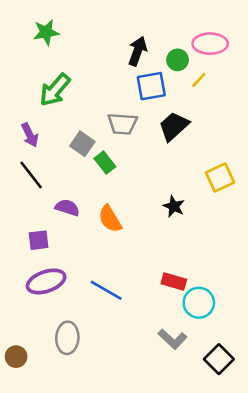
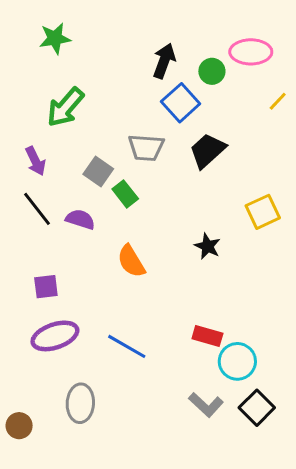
yellow line: (199, 80) -> (278, 101), moved
blue square: (151, 86) -> (181, 103), turned -32
purple semicircle: (67, 208) -> (80, 219), moved
black square: (219, 359) -> (257, 408), moved

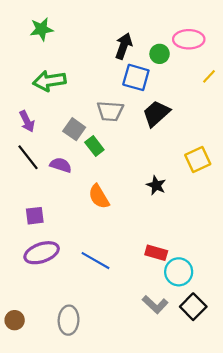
blue square: (181, 103) -> (136, 77), turned -32
green arrow: (65, 107) -> (49, 81), turned 40
gray ellipse: (80, 403) -> (69, 320), moved

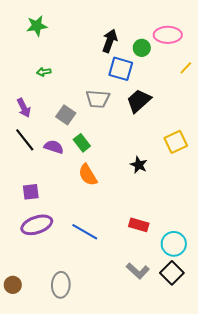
green arrow: (49, 81) -> (44, 72), size x0.5
green rectangle: (94, 146) -> (82, 143), moved
cyan circle: (179, 272) -> (174, 244), moved

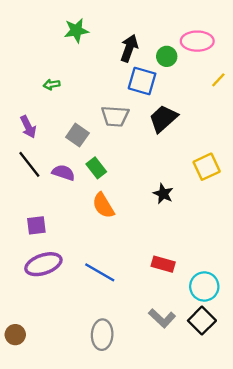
green star: (37, 26) -> (76, 31), moved
gray ellipse: (61, 285) -> (102, 335), moved

